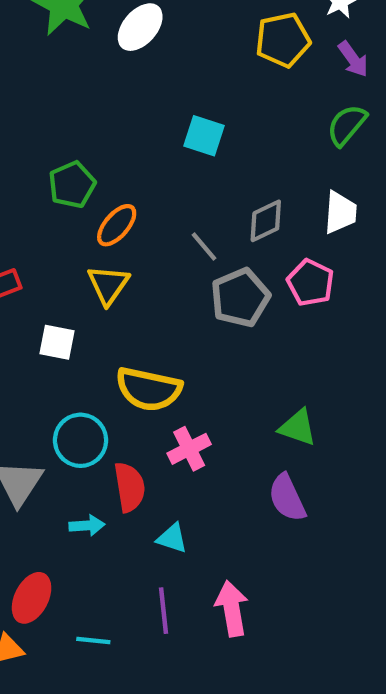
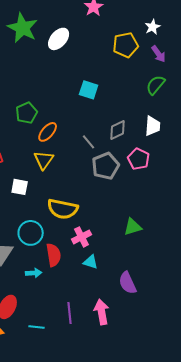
green triangle: (298, 427) -> (133, 227), turned -36
purple semicircle: (287, 498) -> (128, 283), moved
cyan triangle: (172, 538) -> (91, 262), moved

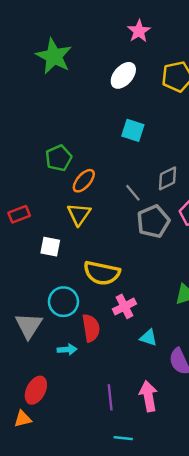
white ellipse: (59, 39) -> (123, 75), moved
cyan triangle: (91, 262) -> (148, 338), moved
cyan line: (37, 327) -> (123, 438), moved

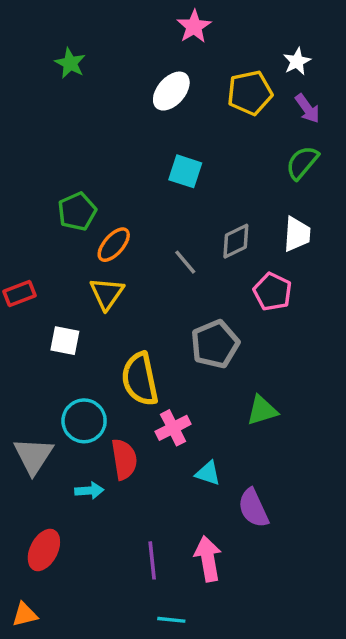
green star: (54, 56) -> (70, 63), size x0.6
gray pentagon: (153, 221) -> (215, 344), moved
yellow semicircle: (102, 273) -> (140, 379), turned 66
orange triangle: (23, 419) -> (25, 615), moved

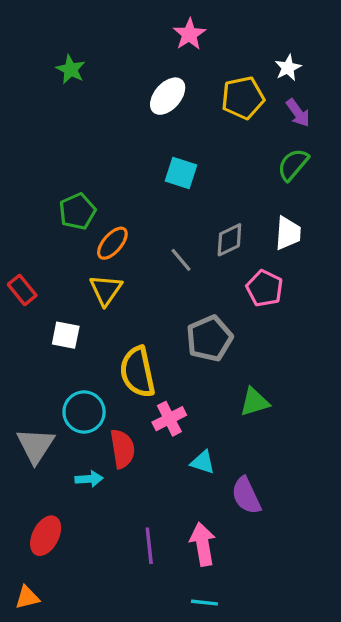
red rectangle: (19, 293) -> (22, 290), turned 72
cyan line: (171, 620) -> (204, 603), moved

